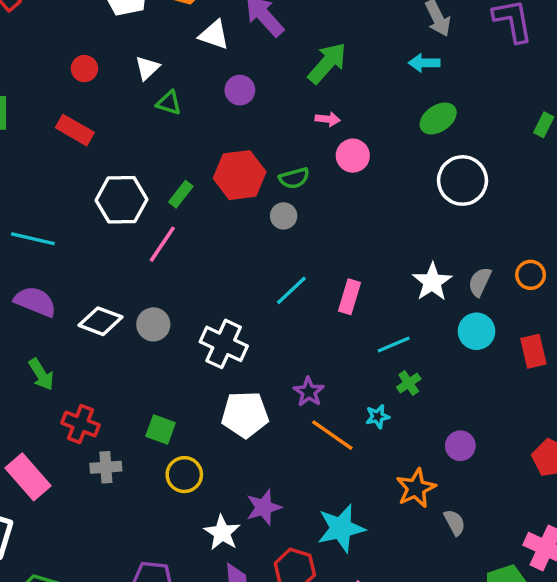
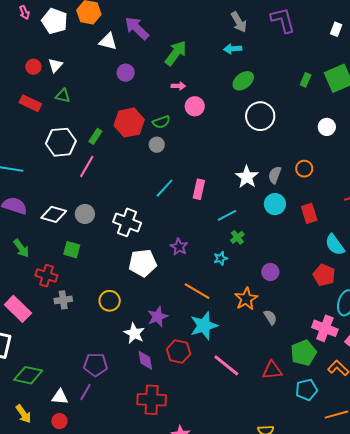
white triangle: (147, 68) -> (55, 65), moved
green triangle: (169, 103) -> (63, 96), moved
green square: (161, 430) -> (72, 250), moved
orange line: (332, 435) -> (197, 291), moved

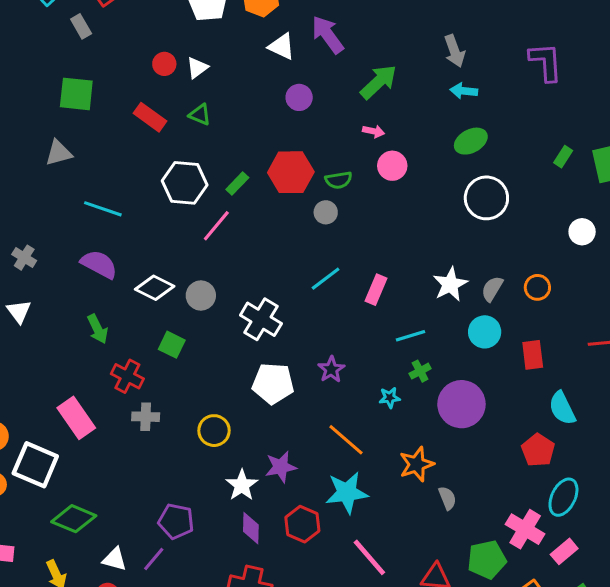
gray arrow: (239, 22) -> (455, 51), moved
purple circle: (270, 272) -> (461, 404), moved, size x1.8

